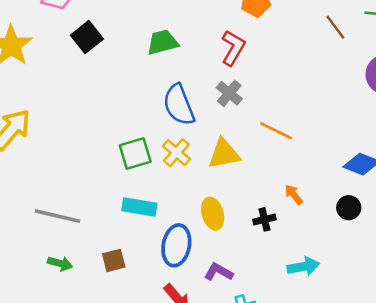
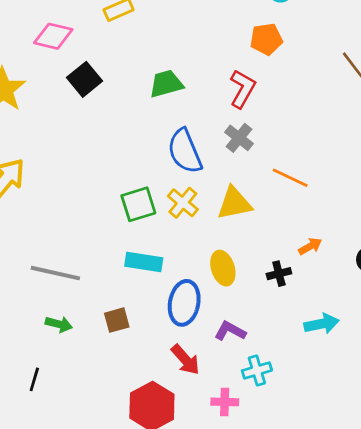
orange arrow: (294, 195) -> (310, 246), turned 100

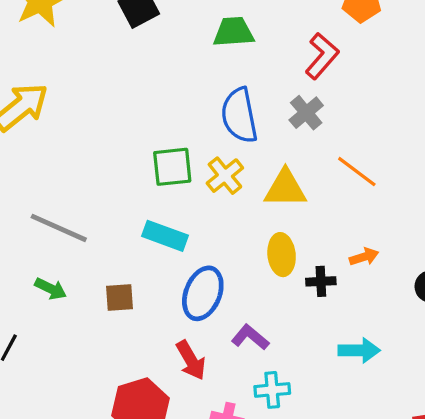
yellow ellipse: (223, 268) -> (282, 255), moved

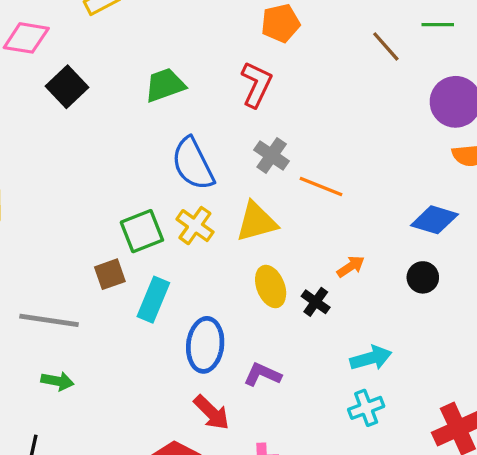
gray cross: (306, 113) -> (272, 155), moved
cyan rectangle: (165, 236) -> (153, 300), turned -72
black cross: (321, 281) -> (316, 302), turned -36
brown square: (120, 298) -> (110, 274), moved
cyan cross: (272, 390) -> (366, 408), moved

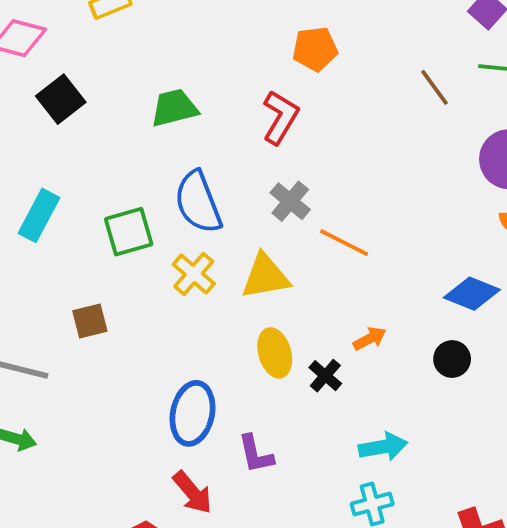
green square: (142, 231) -> (129, 232), moved
cyan rectangle: (153, 300) -> (39, 215), moved
purple L-shape: (262, 375) -> (256, 454), turned -132

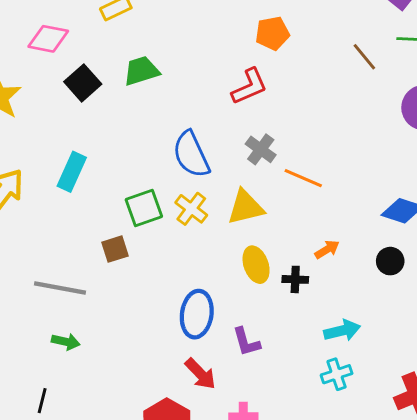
green trapezoid: (174, 108) -> (141, 71), moved
red L-shape: (280, 117) -> (249, 86), turned 39
green square: (129, 232) -> (144, 208), moved
black cross: (325, 376) -> (295, 279), turned -35

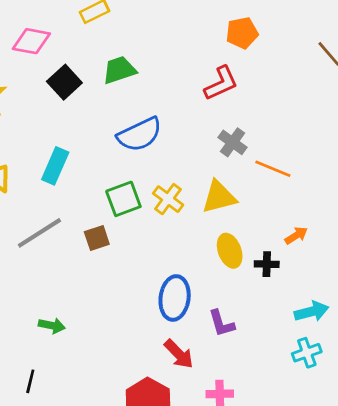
blue semicircle: (191, 154) -> (140, 134), moved, turned -90
gray line: (60, 288) -> (39, 233), moved, turned -42

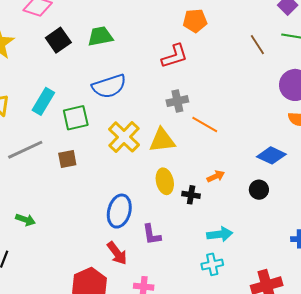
gray cross: (233, 142) -> (177, 101), turned 35
green square: (123, 199) -> (76, 118), moved
yellow cross: (168, 199) -> (124, 137), size x1.4

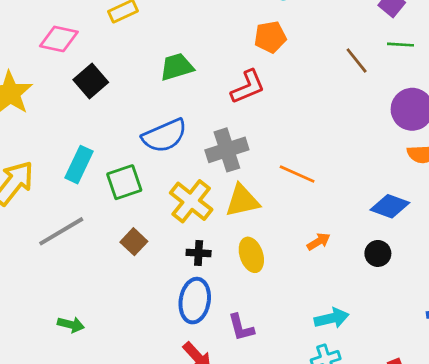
green trapezoid: (100, 36) -> (177, 67), moved
gray cross: (177, 101) -> (227, 150), moved, size x1.4
brown square: (67, 159) -> (134, 242), moved, turned -30
black cross: (191, 195) -> (199, 253), moved

